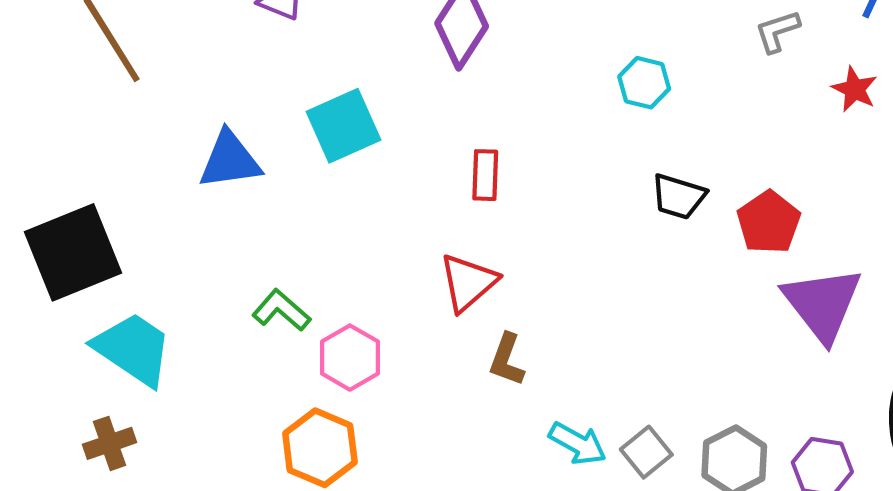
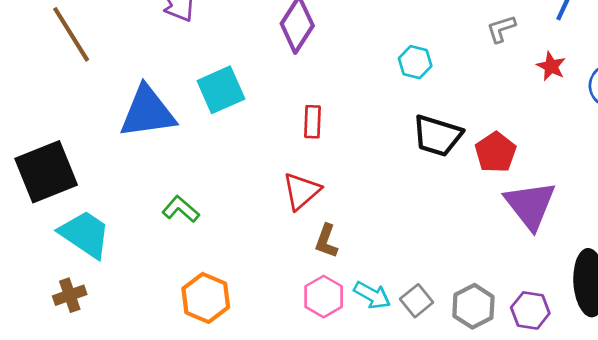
blue triangle: (230, 160) -> (147, 112), size x1.4
black trapezoid: (678, 197) -> (437, 136), size x1.4
pink hexagon: (350, 358) -> (324, 297), moved

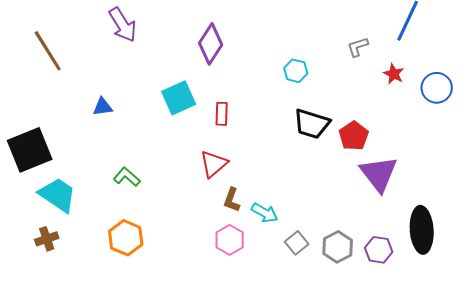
cyan square: (221, 90) -> (179, 98), moved
blue triangle: (147, 112) -> (103, 107), size x0.5
cyan arrow: (372, 295) -> (265, 213), moved
orange hexagon: (206, 298) -> (126, 238), moved

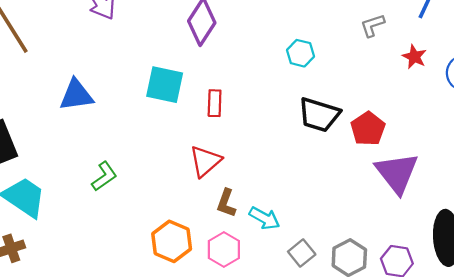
cyan square: (179, 98) -> (165, 85), turned 36
blue triangle: (103, 107) -> (76, 95), size x1.5
green L-shape: (127, 177) -> (104, 176), turned 104
orange hexagon: (126, 238) -> (172, 241), moved

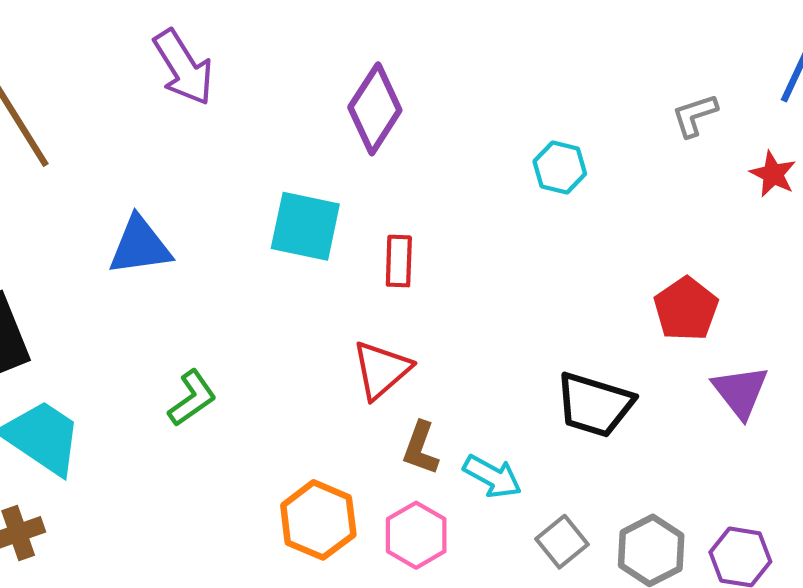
black trapezoid: (319, 115) -> (595, 405), moved
purple triangle: (397, 173) -> (740, 392), size x0.7

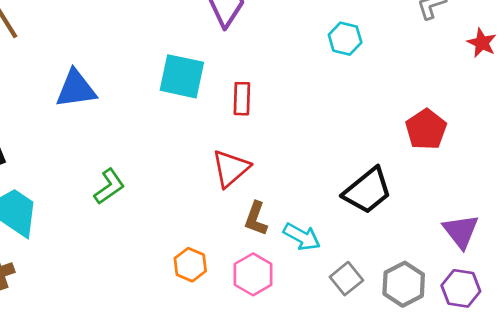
purple triangle: (740, 392) -> (461, 231), moved
black trapezoid: (595, 405) -> (367, 191), turned -56
orange hexagon: (318, 520) -> (190, 265), size x0.7

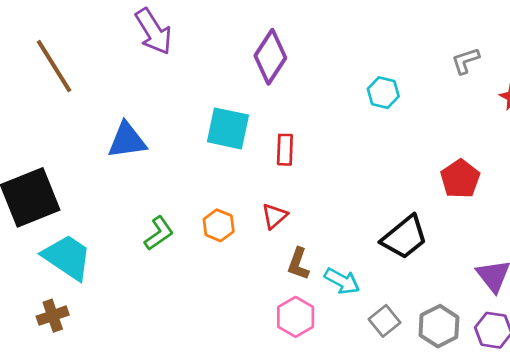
red triangle: (231, 168) -> (274, 216), size x0.7
orange hexagon: (190, 265) -> (219, 225), moved

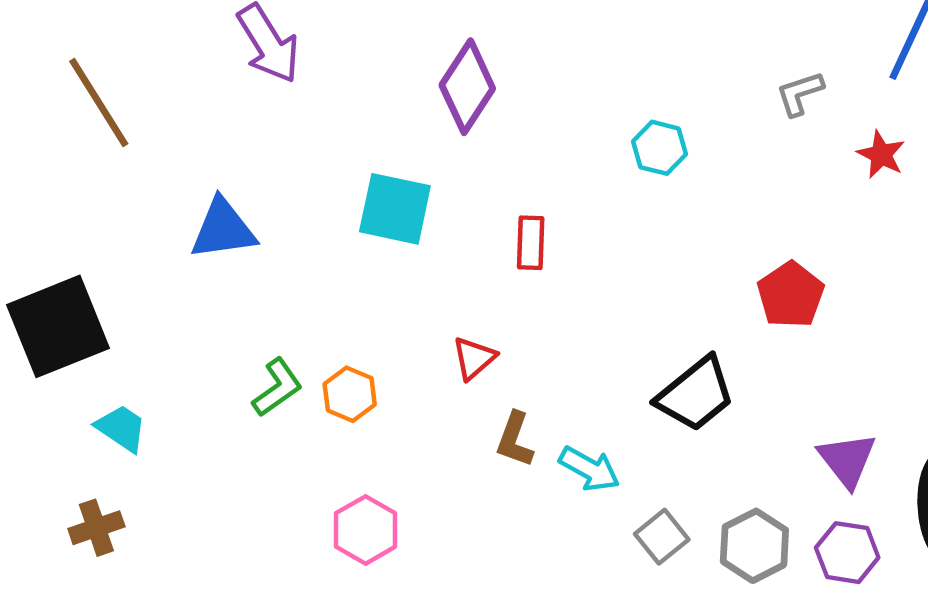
red rectangle: (285, 150) -> (531, 243), moved
orange hexagon: (219, 225) -> (350, 394), moved
cyan trapezoid: (67, 257) -> (121, 428), size x0.6
pink hexagon: (296, 317) -> (366, 530), moved

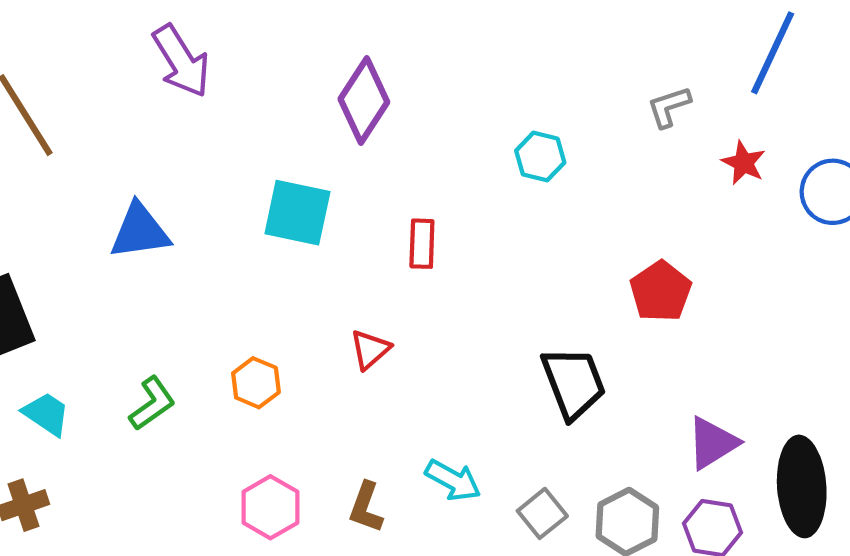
green L-shape: (277, 387) -> (152, 403), moved
black trapezoid: (696, 394) -> (573, 383), turned -72
brown L-shape: (515, 439) -> (366, 507), moved
purple triangle: (847, 460) -> (712, 443), turned 36
cyan arrow: (589, 469) -> (453, 480), moved

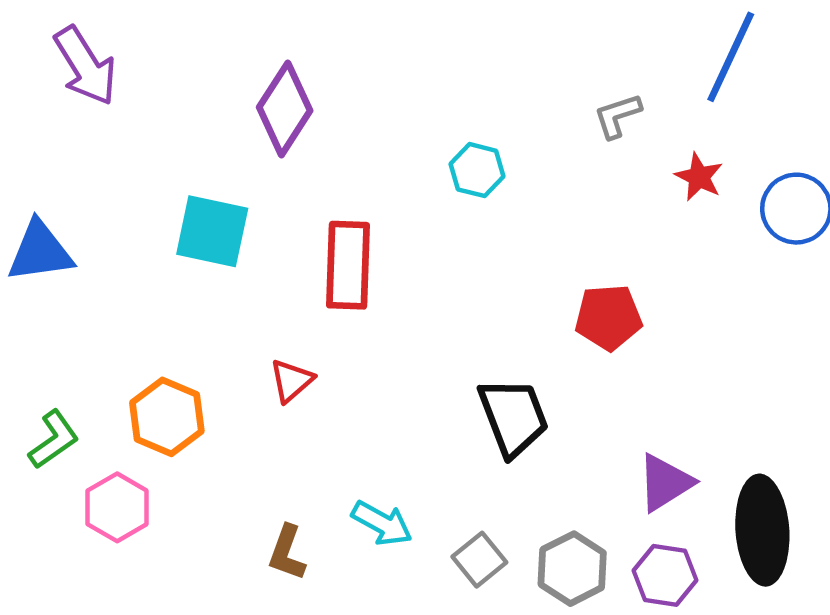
red rectangle: (422, 244) -> (348, 265), size x1.6
red pentagon: (661, 291) -> (608, 317), turned 30
orange hexagon: (256, 383) -> (167, 417), size x1.4
pink hexagon: (270, 507) -> (117, 507), moved

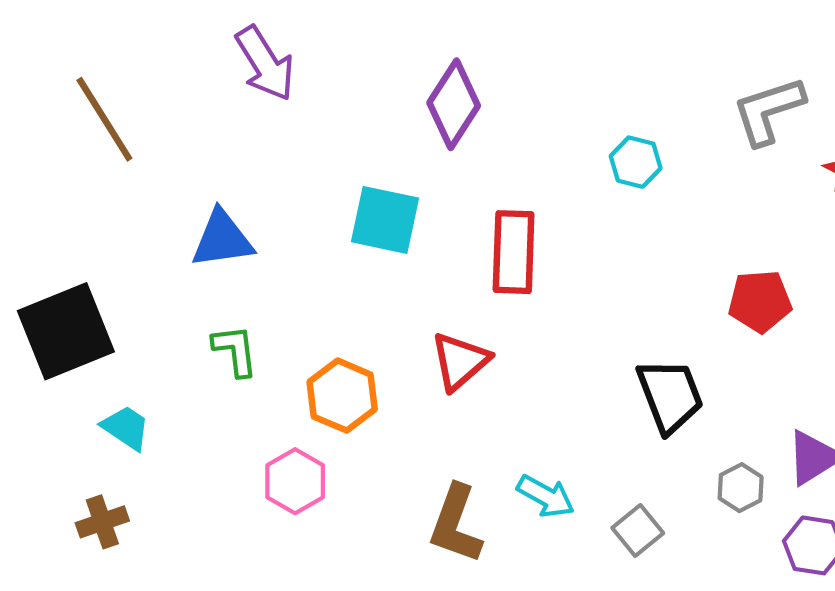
gray L-shape: (617, 116) -> (768, 111), size x1.6
red triangle: (291, 381) -> (460, 361), size x1.4
green L-shape: (54, 440) -> (235, 351), moved, turned -62
brown L-shape: (287, 553) -> (456, 524), size x1.5
gray hexagon: (572, 569) -> (741, 488), moved, size x0.7

